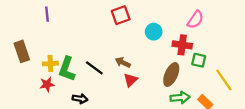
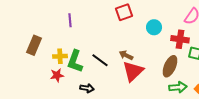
purple line: (47, 14) -> (70, 20), moved
brown rectangle: (22, 51) -> (34, 45), turned 42
red triangle: (131, 80) -> (133, 71), size x1.6

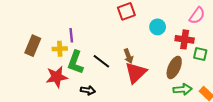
purple line: (70, 20) -> (71, 35), moved
brown arrow: (126, 55) -> (128, 56), turned -136
yellow cross: (60, 56) -> (60, 49), moved
red star: (57, 75) -> (57, 77), size x1.5

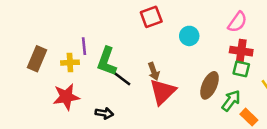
red cross: (185, 39) -> (241, 51), moved
green L-shape: (75, 62) -> (107, 61), moved
green arrow: (183, 89) -> (231, 101), moved, turned -48

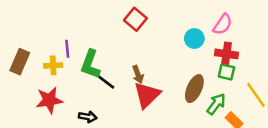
red square: (151, 17) -> (135, 19), turned -30
cyan circle: (189, 36) -> (194, 39), moved

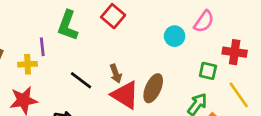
red cross: (226, 54) -> (235, 52), moved
green L-shape: (90, 64) -> (68, 25), moved
brown ellipse: (194, 89) -> (153, 88), moved
red triangle: (147, 95) -> (125, 95), turned -44

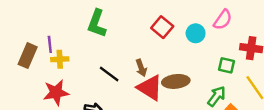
red square: (113, 16) -> (162, 27), moved
purple line: (42, 47) -> (50, 44), moved
brown ellipse: (153, 88) -> (176, 81), turned 60

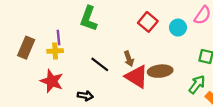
purple line: (50, 44) -> (58, 38), moved
red star: (56, 93) -> (52, 81), turned 30

